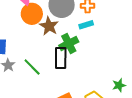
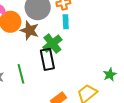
cyan rectangle: (86, 25) -> (66, 22), turned -64
green line: (32, 67) -> (21, 74), turned 42

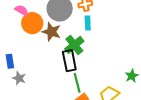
green line: (21, 74) -> (77, 83), moved

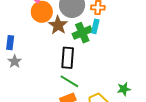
green cross: (74, 45) -> (82, 33), moved
green line: (77, 83) -> (69, 81), turned -60

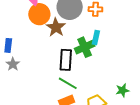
cyan rectangle: (95, 26) -> (96, 38), moved
green cross: (82, 33) -> (85, 47), moved

